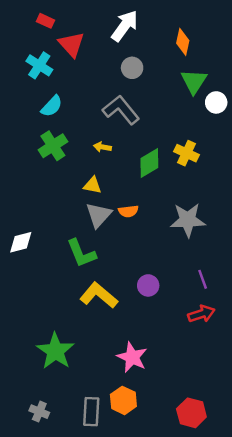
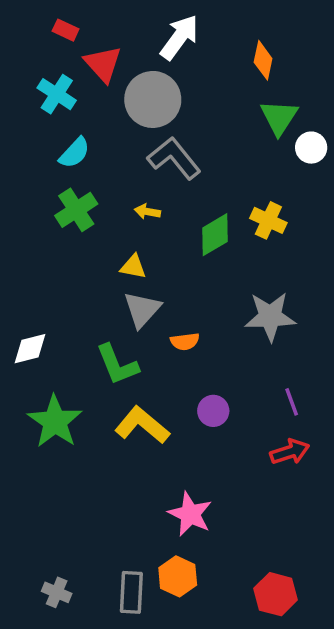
gray circle: (132, 68) -> (153, 99), moved, size x1.8
orange semicircle: (128, 211) -> (185, 341), moved
green star: (55, 351) -> (55, 422), moved

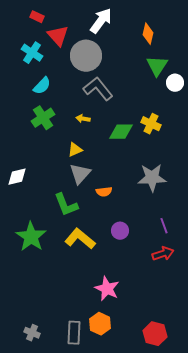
green diamond: (215, 235) -> (121, 132), turned 30
yellow triangle: (133, 267) -> (75, 150), turned -35
white diamond: (30, 349) -> (17, 177), moved

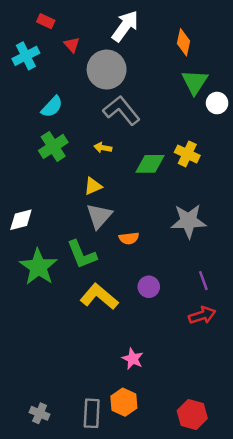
red triangle: (58, 36) -> (72, 45), size x0.6
cyan cross: (32, 53) -> (26, 56), moved, turned 30
green star: (31, 237) -> (38, 267), moved
pink star: (107, 289) -> (133, 359), size x0.7

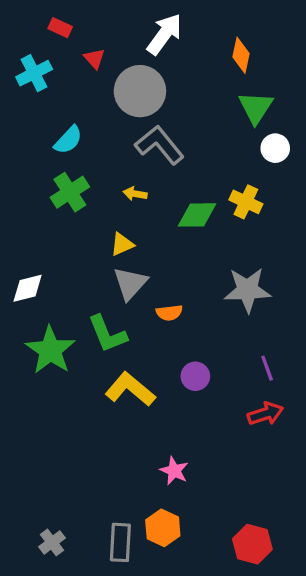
white circle: (217, 103) -> (275, 148), moved
gray cross: (40, 413) -> (52, 542), turned 30

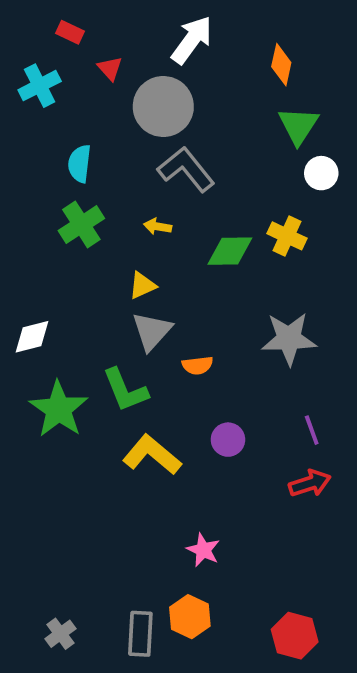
cyan semicircle: (68, 140) -> (80, 164), turned 144

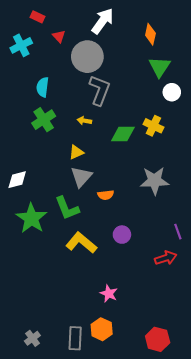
gray L-shape: (186, 169) -> (100, 90), turned 60
purple line: (312, 430) -> (178, 232), moved

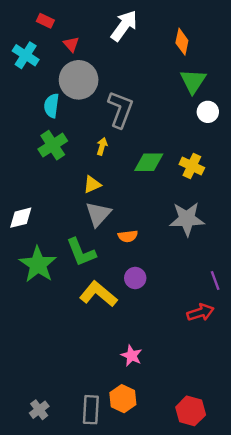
cyan cross: (21, 45) -> (26, 55), turned -30
gray circle: (87, 57) -> (79, 80), moved
yellow arrow: (84, 121) -> (102, 146), turned 96
yellow cross: (153, 126) -> (192, 166), moved
purple circle: (122, 235) -> (135, 278), moved

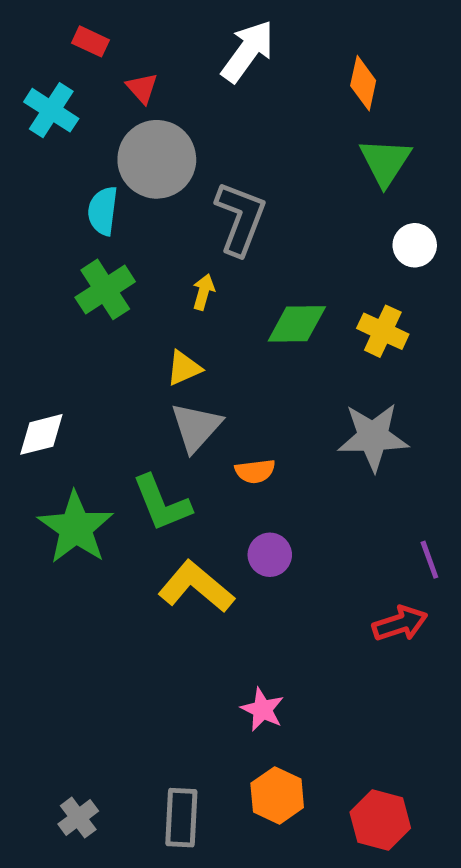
white circle: (208, 112) -> (415, 245), moved
orange hexagon: (123, 399) -> (277, 795), moved

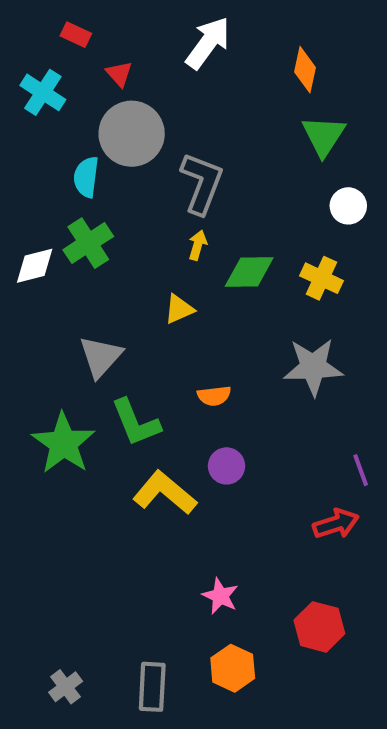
yellow arrow: (203, 292) -> (198, 245), moved
yellow triangle: (184, 368) -> (179, 309), moved
gray triangle: (196, 427) -> (101, 357), moved
white diamond: (41, 434) -> (35, 266), moved
red hexagon: (380, 820) -> (319, 627), moved

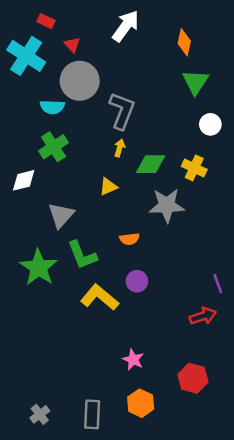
cyan cross: (43, 92) -> (26, 56), size x1.4
cyan semicircle: (86, 177) -> (52, 107), turned -95
white diamond: (35, 266) -> (24, 180), moved
gray star: (313, 367) -> (167, 205), moved

